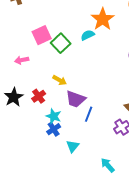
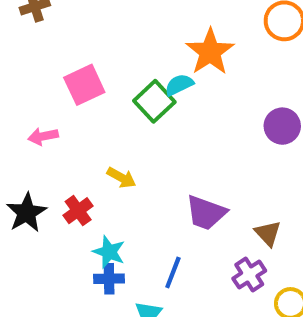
green square: (61, 43) -> (154, 101), moved
purple trapezoid: (76, 99) -> (206, 213), moved
blue line: (89, 114) -> (173, 272), moved
blue cross: (54, 129) -> (109, 279), turned 32

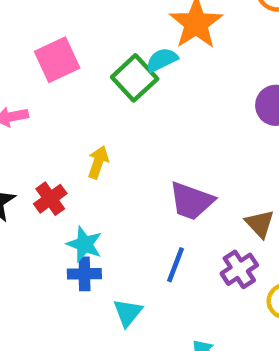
yellow arrow: (121, 178) -> (98, 162), turned -100
blue line: (173, 272) -> (176, 265), moved

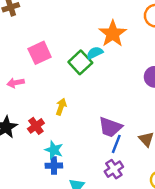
blue line: (176, 265) -> (116, 144), moved
purple cross: (239, 269) -> (114, 169), moved

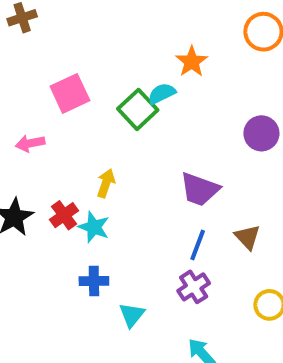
orange star: (113, 34) -> (192, 62), size x0.7
purple trapezoid: (110, 127) -> (200, 189), moved
cyan star: (54, 150) -> (94, 227), moved

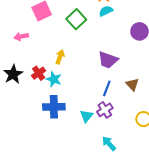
cyan semicircle: (162, 93) -> (106, 11), moved
blue cross: (94, 281) -> (54, 107), size x1.5
cyan triangle: (132, 315) -> (86, 116), moved

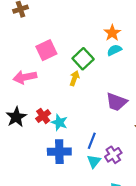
pink arrow: (21, 36) -> (25, 77), size x1.5
yellow arrow: (60, 57) -> (74, 78), moved
blue line: (107, 88) -> (92, 141), moved

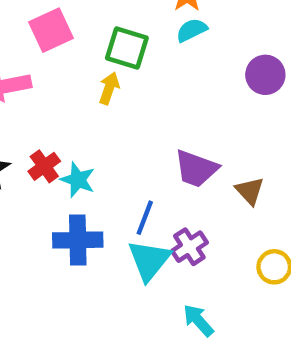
green square: (83, 59) -> (127, 48), turned -30
purple trapezoid: (117, 102) -> (196, 169), moved
cyan triangle: (94, 161) -> (149, 260), size x1.5

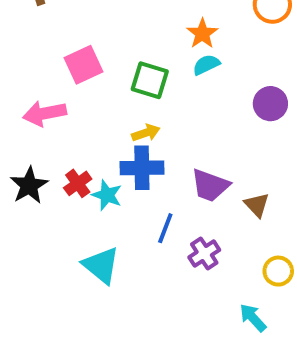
yellow arrow: (109, 88) -> (146, 133), moved, turned 52
blue cross: (78, 240) -> (142, 168), moved
cyan triangle: (149, 260) -> (101, 265), moved, turned -30
cyan arrow: (198, 320) -> (253, 318), moved

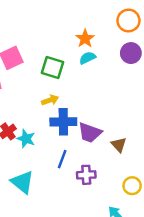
purple circle: (270, 104) -> (131, 53), moved
blue cross: (142, 168) -> (63, 122), moved
purple cross: (204, 254) -> (86, 175), turned 30

